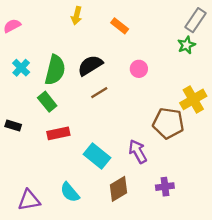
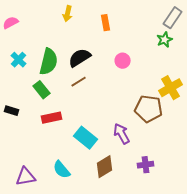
orange rectangle: (120, 26) -> (106, 23), turned 42
brown line: (99, 93) -> (79, 82), moved

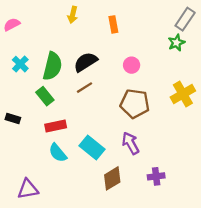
brown pentagon: (149, 109) -> (135, 104), moved
cyan semicircle: (62, 170) -> (58, 153), moved

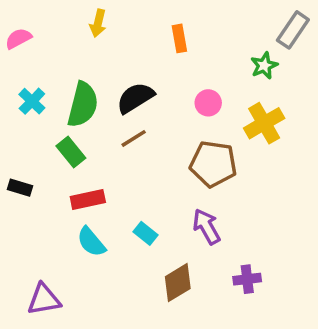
yellow arrow: (73, 15) -> (98, 23), moved
green star: (176, 43) -> (264, 66), moved
yellow cross: (183, 94) -> (264, 123), moved
cyan rectangle: (92, 147) -> (145, 233), size x0.6

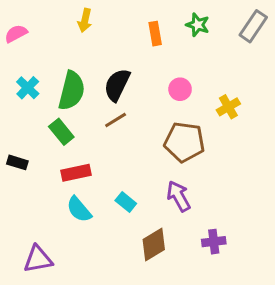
green star: (264, 66) -> (198, 25), moved, turned -30
black semicircle: (135, 98) -> (117, 85), turned -32
yellow cross: (264, 123) -> (228, 107), size x0.7

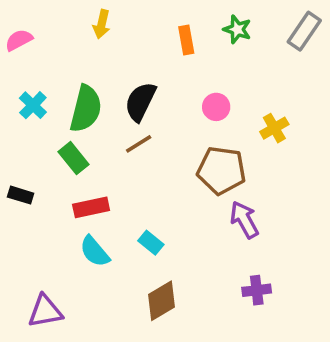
purple arrow: (179, 196) -> (244, 220), moved
brown diamond: (154, 245) -> (162, 301), moved

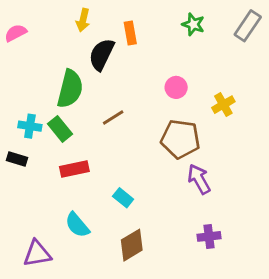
orange rectangle: (186, 40) -> (130, 33), moved
black semicircle: (140, 102) -> (102, 54), moved
cyan cross: (33, 105) -> (30, 126), moved, turned -35
cyan semicircle: (95, 251) -> (77, 225), moved

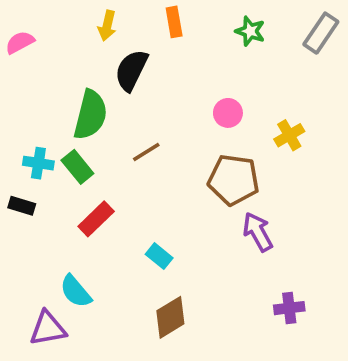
orange rectangle: (130, 33) -> (174, 22), moved
red rectangle: (74, 169) -> (96, 219), turned -32
cyan semicircle: (77, 225) -> (76, 291), moved
purple cross: (209, 236) -> (289, 308), moved

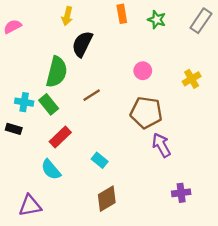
orange rectangle: (174, 22) -> (122, 14), moved
yellow cross: (289, 135) -> (192, 79), moved
cyan semicircle: (76, 291) -> (51, 170), moved

